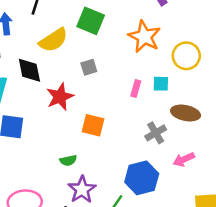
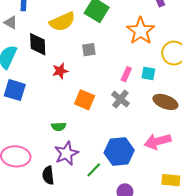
red star: (60, 97) -> (60, 71), size x0.7
gray cross: (156, 133) -> (120, 99), moved, turned -30
pink arrow: (184, 159) -> (158, 141), size x1.4

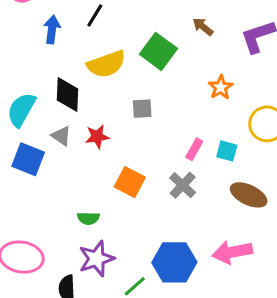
gray triangle: (11, 22) -> (61, 136), moved
orange star: (141, 31) -> (221, 87), size x0.6

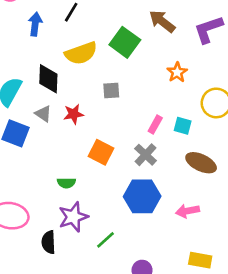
brown arrow: (203, 27) -> (162, 21), size x1.5
pink arrow: (232, 252) -> (188, 211), size x0.7
blue hexagon: (174, 262) -> (142, 196), moved

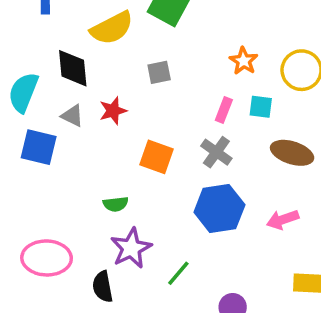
orange star: (177, 72) -> (244, 61), moved

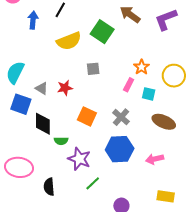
black diamond: (73, 68) -> (43, 124), moved
pink rectangle: (224, 110) -> (129, 85), moved
purple star: (131, 248) -> (79, 159), moved, turned -30

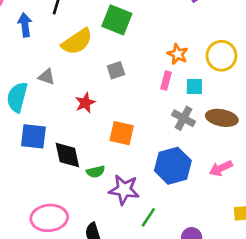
gray triangle: (42, 88) -> (47, 77), moved
gray cross: (121, 117) -> (183, 118), moved

